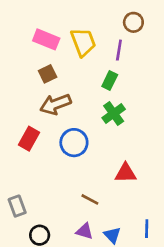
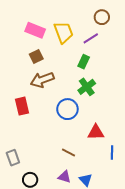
purple line: (119, 50) -> (91, 38), turned 49
red rectangle: (29, 139) -> (22, 106), turned -42
blue circle: (74, 143) -> (67, 109), moved
blue line: (147, 229) -> (112, 153), moved

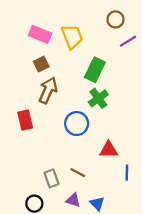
purple line: (91, 38) -> (128, 41), moved
green rectangle: (84, 62) -> (95, 70), size x1.5
brown arrow: (42, 80) -> (48, 90), turned 135
gray rectangle: (13, 158) -> (51, 178), moved

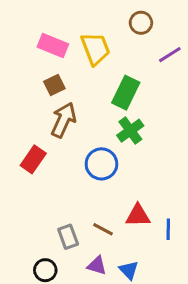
brown circle: (116, 19) -> (141, 23), moved
red rectangle: (25, 120) -> (33, 159), turned 48
red triangle: (109, 150) -> (138, 216), moved

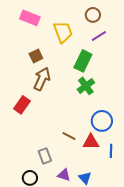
pink rectangle: (53, 46) -> (30, 18), moved
purple line: (170, 55) -> (99, 36), moved
blue circle: (101, 164) -> (102, 121), moved
brown line: (103, 229) -> (69, 136), moved

